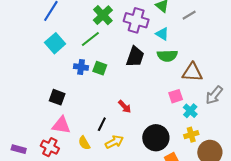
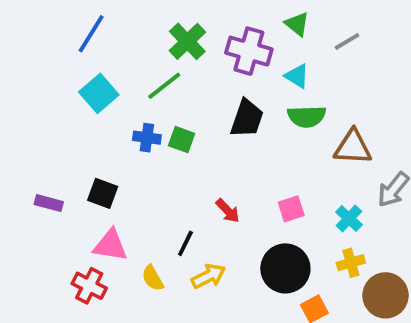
pink square: (176, 96) -> (291, 209), moved
purple rectangle: (19, 149) -> (49, 203), moved

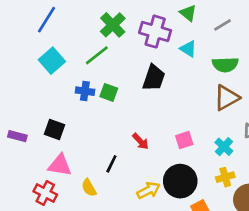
green semicircle: (307, 116) -> (225, 65), moved
brown triangle: (353, 147) -> (227, 98), turned -32
yellow arrow: (208, 276) -> (148, 190), moved

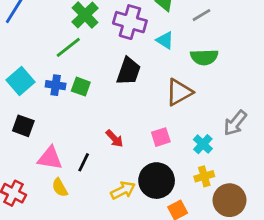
cyan square: (52, 61) -> (21, 81), moved
brown triangle: (227, 98) -> (179, 92), moved
pink triangle: (60, 165) -> (50, 158), moved

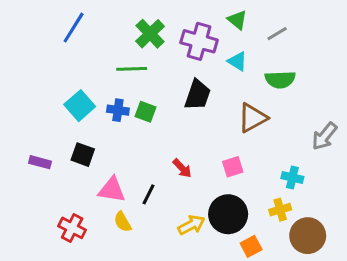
green line: (68, 47) -> (132, 69), turned 36
gray arrow: (235, 123) -> (325, 136), moved
cyan cross: (203, 144) -> (292, 177), moved, turned -30

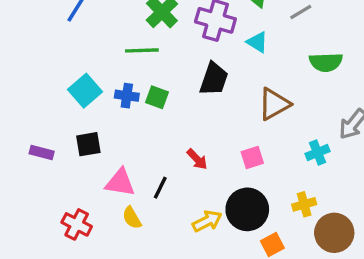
green semicircle: (280, 80) -> (326, 62), moved
black square: (83, 155) -> (88, 144), turned -30
cyan cross: (292, 177) -> (318, 153), moved, turned -35

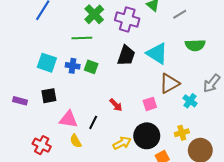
cyan triangle: (257, 42) -> (157, 53), moved, size x1.6
cyan square: (85, 91) -> (47, 63), turned -30
brown triangle: (274, 104) -> (169, 83), moved
cyan cross: (318, 153) -> (190, 101), turned -32

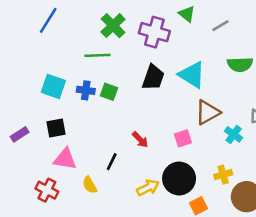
purple rectangle: (20, 101) -> (20, 134), turned -48
pink triangle: (68, 119) -> (65, 159), moved

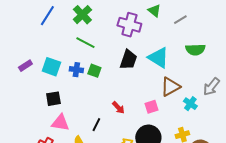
green cross: (113, 26) -> (82, 15), moved
green line: (97, 55) -> (85, 43), turned 30
purple rectangle: (20, 134) -> (25, 66), moved

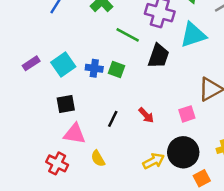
green line: (85, 43) -> (128, 35), moved
cyan triangle: (158, 58) -> (193, 35), moved, turned -50
cyan square: (51, 67) -> (63, 65), turned 36
black line: (96, 125) -> (113, 119), moved

